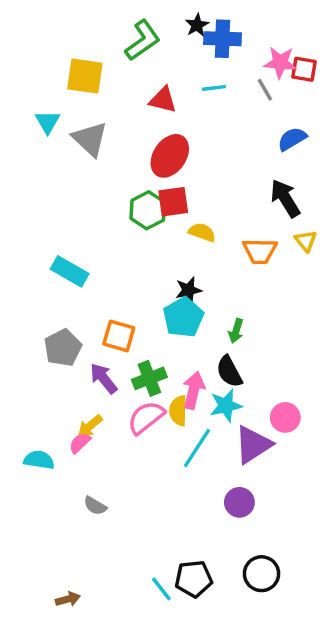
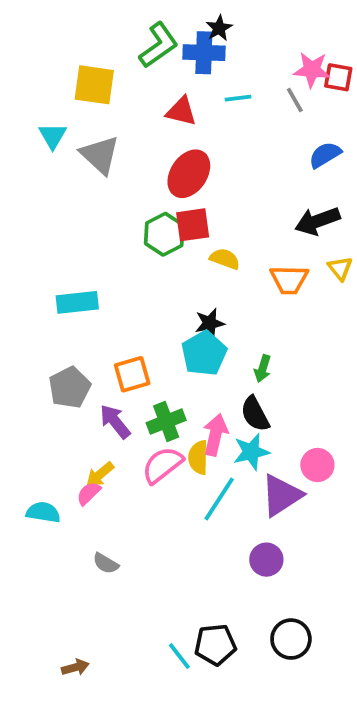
blue cross: (222, 39) -> (204, 53), moved
black arrow: (285, 198) -> (317, 221), turned -78
cyan rectangle: (70, 271) -> (77, 302), turned -36
orange square: (119, 336) -> (132, 374), turned -32

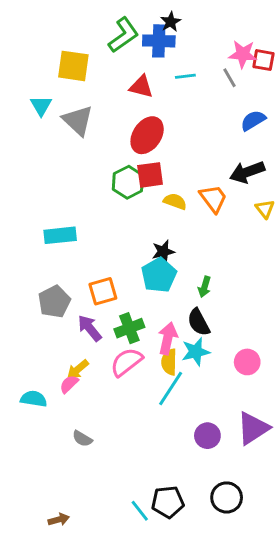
orange trapezoid: (289, 280) -> (213, 199), moved, turned -128
yellow semicircle: (198, 457) -> (169, 362), moved
purple triangle: (282, 495) -> (253, 428), moved

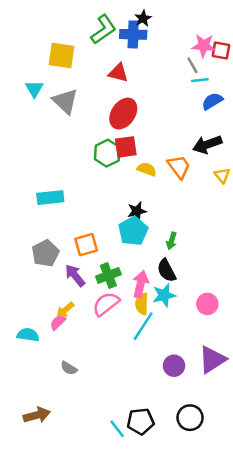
cyan line: (185, 76) -> (200, 80), moved
brown arrow: (59, 520) -> (37, 415), moved, size x1.5

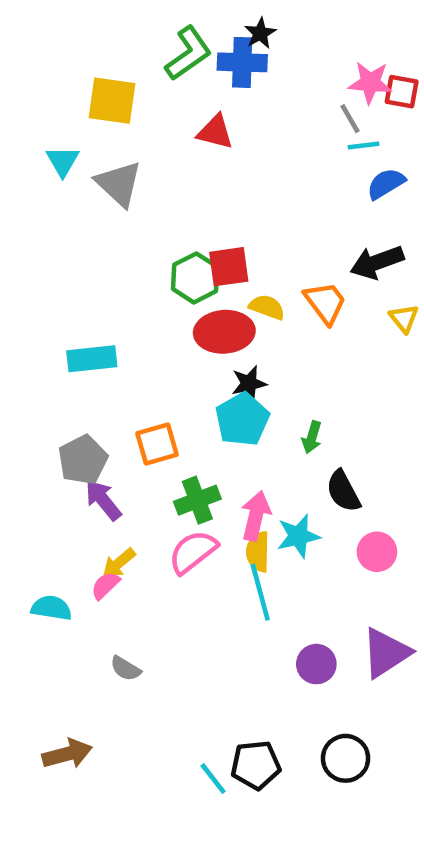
red ellipse: (123, 114) -> (224, 332), moved, turned 52
black semicircle: (167, 271) -> (343, 491), moved
purple arrow: (75, 275) -> (103, 500), moved
cyan line: (143, 326) -> (260, 592), turned -48

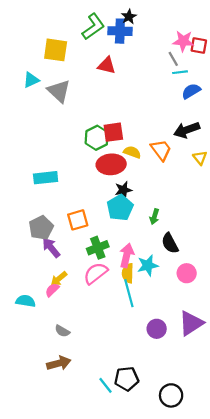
cyan triangle: (63, 161) -> (31, 80), turned 35
brown arrow: (67, 754) -> (59, 363), moved
black circle: (346, 758) -> (171, 395), moved

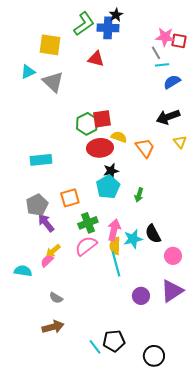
orange trapezoid: (161, 150) -> (145, 148), moved
black semicircle: (170, 243) -> (153, 234), moved
pink circle: (187, 273) -> (173, 256), moved

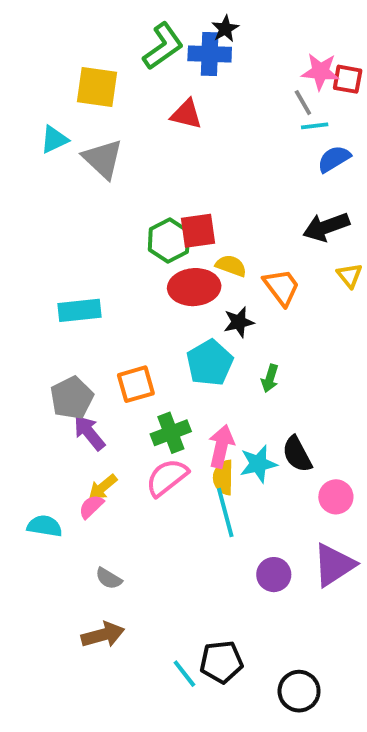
black star: (111, 171) -> (239, 322), moved

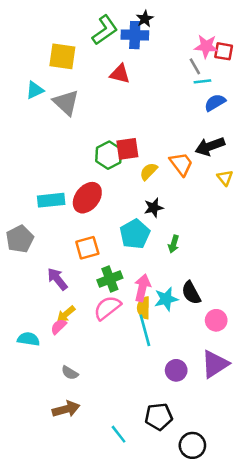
yellow semicircle: (231, 266) -> (149, 171), turned -66
red ellipse: (194, 287) -> (87, 198), moved, turned -48
orange trapezoid: (282, 287) -> (181, 164), moved
gray pentagon: (72, 398) -> (20, 239), moved
black pentagon: (221, 662) -> (159, 417), moved

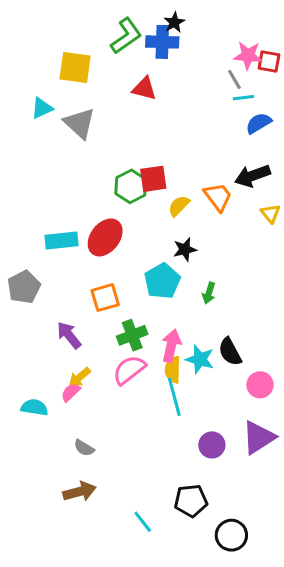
cyan star: (166, 299) -> (200, 359), turned 30

